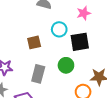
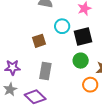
green circle: (66, 65) -> (81, 61), moved

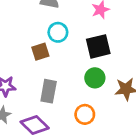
cyan circle: (62, 26) -> (58, 32), moved
orange circle: (90, 85) -> (85, 114), moved

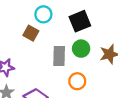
brown square: (40, 52) -> (31, 33), turned -35
gray rectangle: (49, 91) -> (59, 56), moved

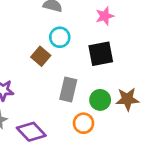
green circle: (81, 49) -> (100, 100), moved

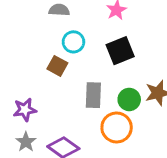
orange circle: (84, 123) -> (117, 127), size x1.4

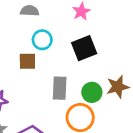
brown square: (57, 66) -> (27, 61), turned -30

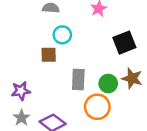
black square: (84, 48) -> (124, 43), moved
brown star: (118, 87) -> (132, 78), turned 30

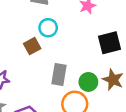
brown square: (49, 55) -> (32, 46), turned -35

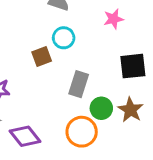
gray rectangle: (59, 74) -> (79, 84), moved

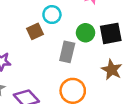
green circle: (101, 108) -> (86, 33), moved

